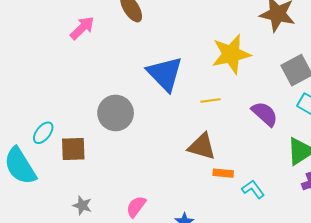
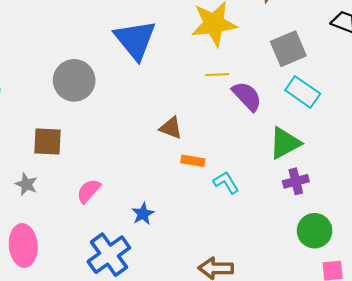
yellow line: (210, 101) -> (217, 75), moved
brown triangle: (202, 146) -> (171, 128), size x0.7
brown square: (73, 149) -> (47, 142), moved

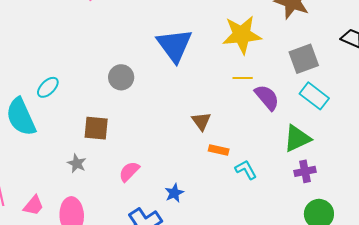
gray circle: (74, 80) -> (121, 77), size x0.7
brown triangle: (171, 128) -> (201, 121), turned 30

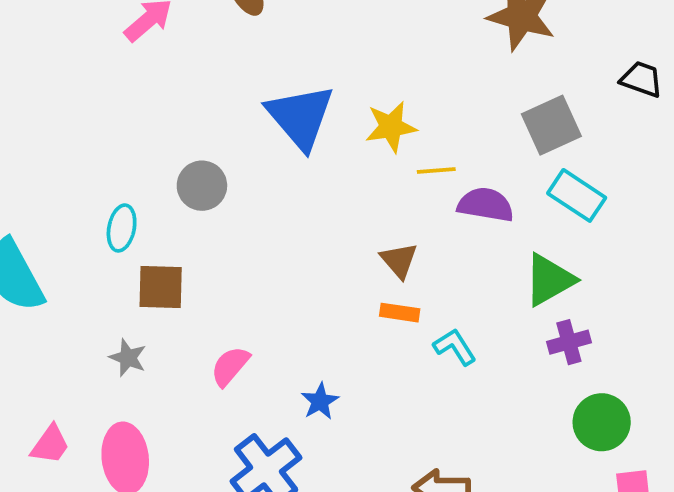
yellow star: (242, 35) -> (391, 127), moved, size x0.7
cyan ellipse: (48, 87) -> (122, 228), moved, turned -30
purple semicircle: (267, 97) -> (486, 205), turned -36
brown triangle: (201, 121) -> (399, 260), moved

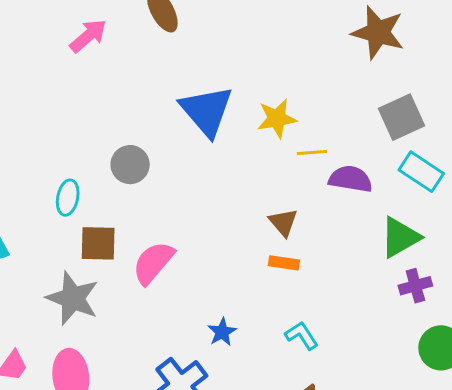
cyan L-shape: (455, 347) -> (302, 335), moved
gray star: (128, 358) -> (73, 298), size x1.8
pink semicircle: (230, 366) -> (153, 263), moved, size x1.4

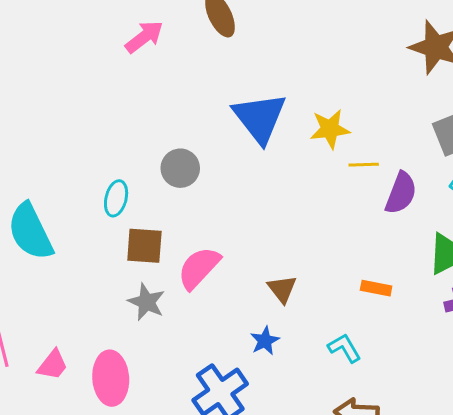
purple semicircle: (350, 179) -> (401, 193), turned 99
brown triangle: (283, 222) -> (282, 289), moved
orange rectangle: (284, 263) -> (376, 288), moved
gray star: (73, 298) -> (146, 302), moved, size x0.7

